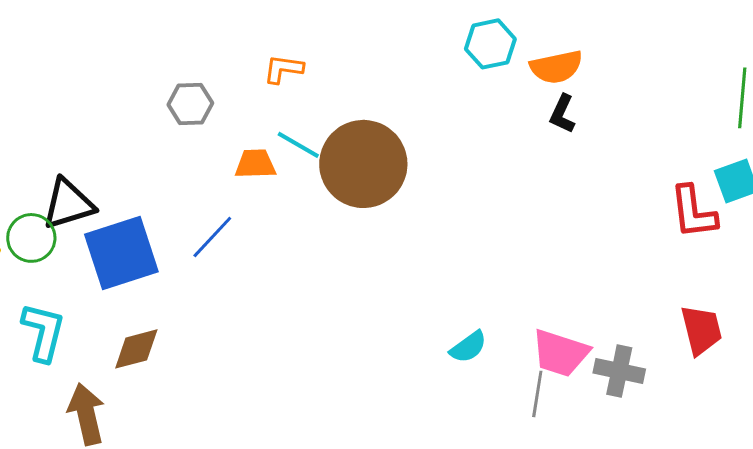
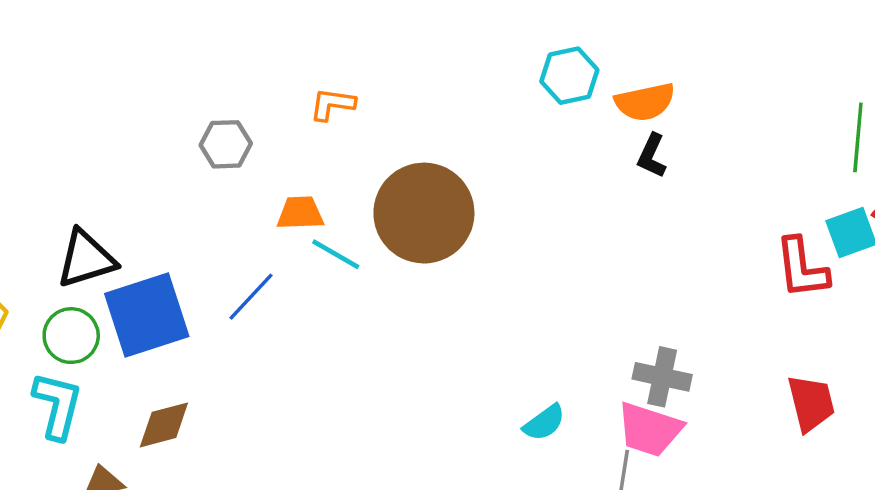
cyan line: (298, 145) -> (336, 254), moved
green circle: (31, 238) -> (71, 336), moved
gray cross: (619, 371) -> (662, 377), moved

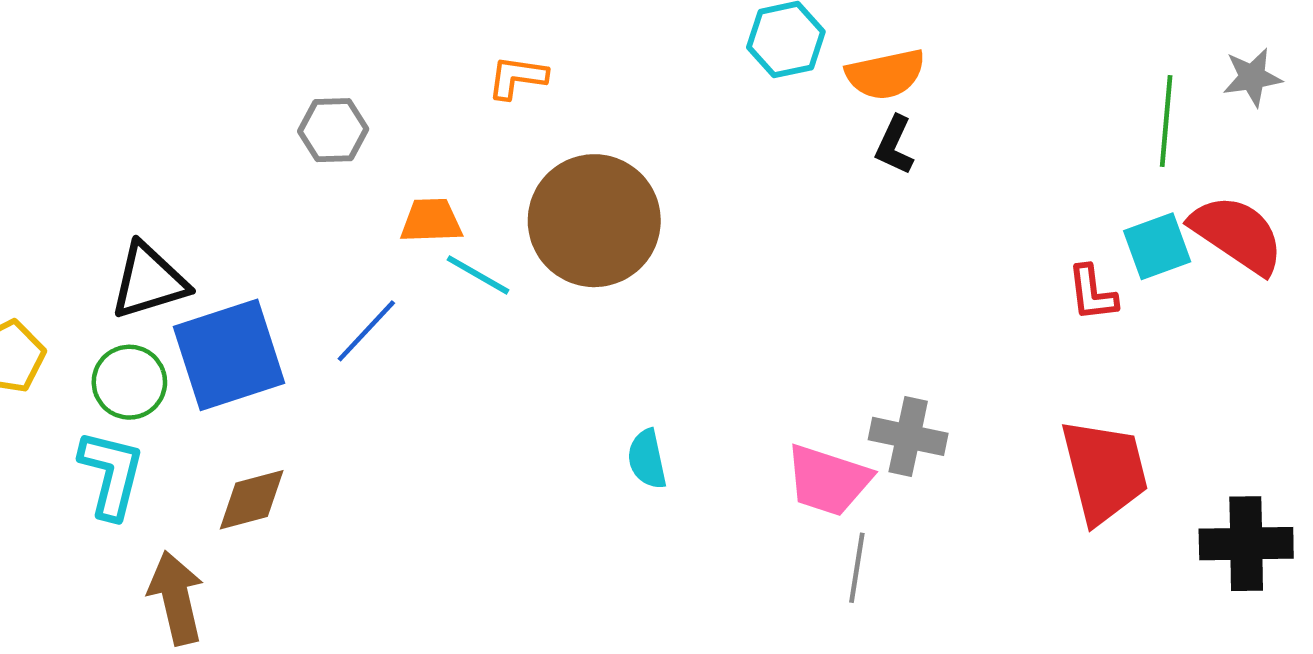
orange L-shape: (332, 104) -> (517, 77), moved
red L-shape: (802, 268) -> (1092, 293), size x0.7
red trapezoid: (811, 403) -> (1104, 471), size x1.4
cyan semicircle: (544, 423) -> (647, 459), moved, turned 114
pink trapezoid: (650, 429) -> (828, 480), moved

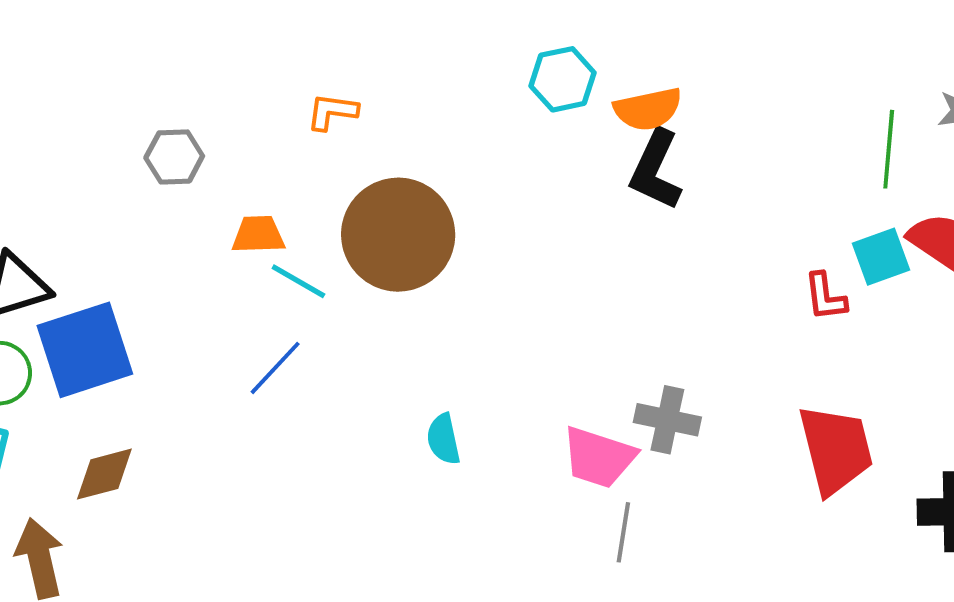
black L-shape: (895, 145) -> (656, 170), size x1.6
blue line: (366, 331) -> (275, 368), moved

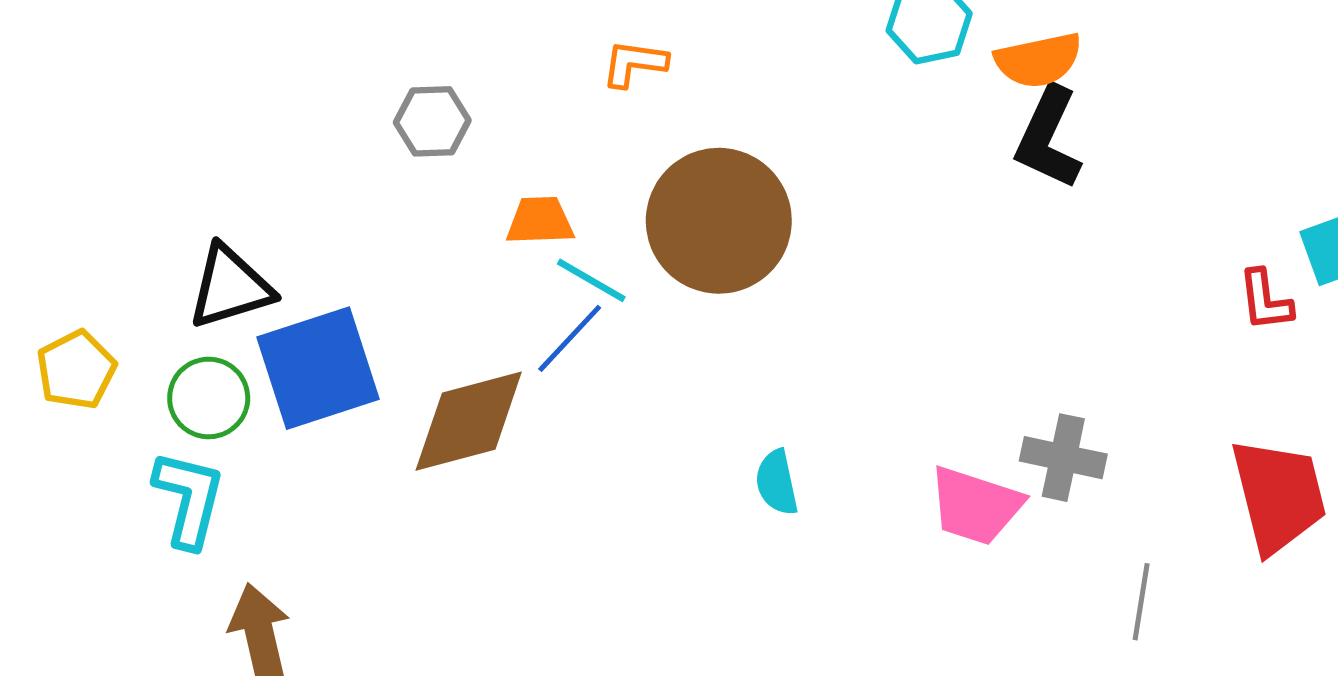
blue line: (275, 368) -> (570, 338), moved
brown diamond: (104, 474) -> (469, 421), moved, size x1.5
gray line: (623, 532) -> (1141, 602), moved

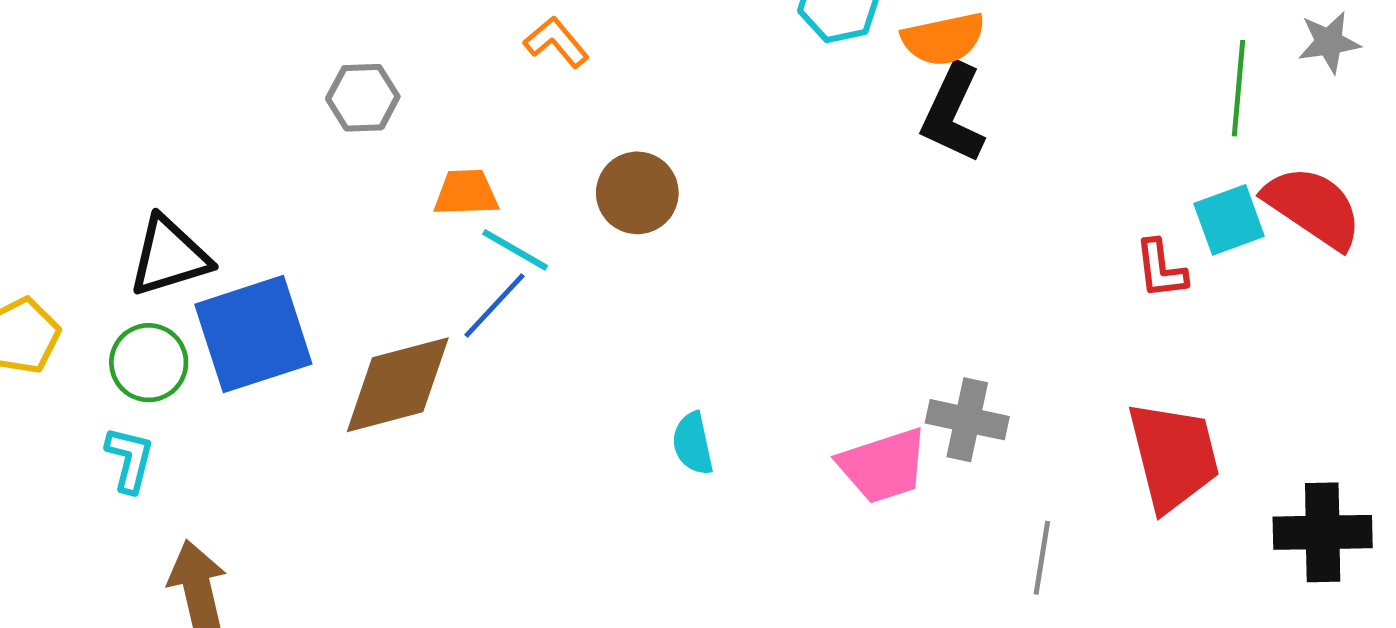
orange L-shape: (634, 63) -> (556, 42), turned 42
brown circle: (719, 221) -> (637, 193), size x0.6
cyan L-shape: (189, 499) -> (130, 459), size x0.7
pink trapezoid: (975, 506) -> (883, 466), turned -36

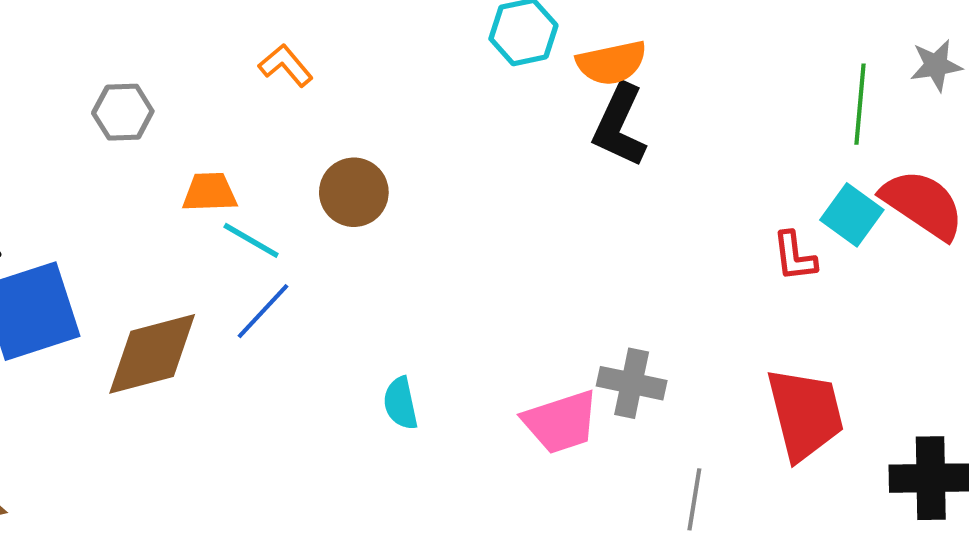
cyan square: (1229, 220) -> (852, 215), turned -34
blue line: (495, 306) -> (263, 311), moved

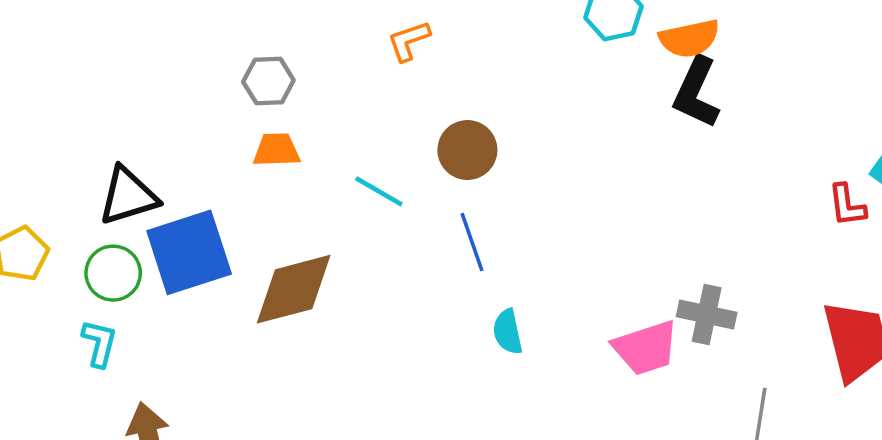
orange L-shape: (286, 65) -> (409, 41), turned -69
orange trapezoid: (210, 192) -> (276, 150), moved
blue line: (263, 311) -> (472, 242), moved, turned -62

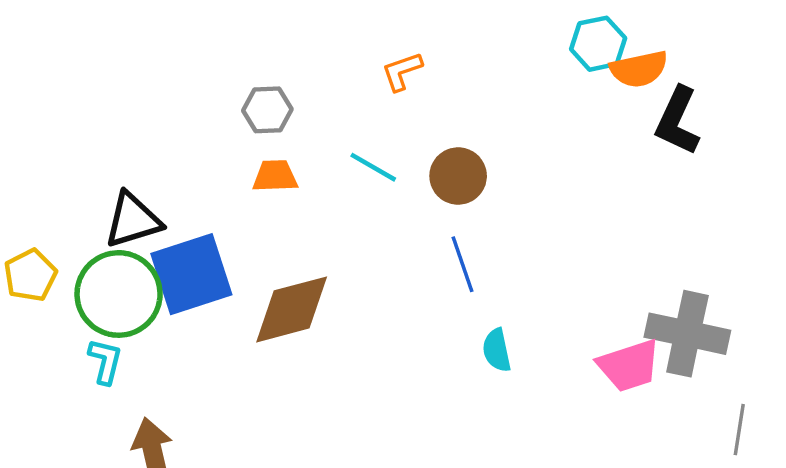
orange semicircle: (689, 38) -> (639, 69), moved
cyan line: (379, 191) -> (373, 167), moved
green circle: (113, 273) -> (119, 294), size x1.6
gray cross: (707, 315) -> (687, 334), size x1.5

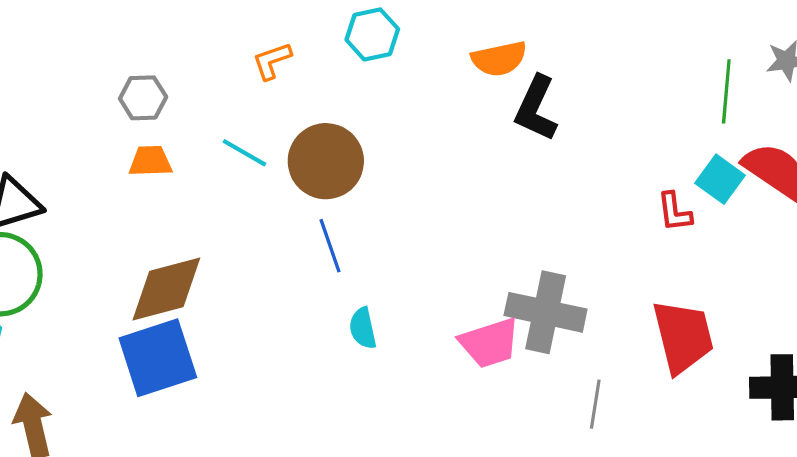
cyan hexagon: (598, 44) -> (372, 34), moved
brown circle: (458, 176) -> (326, 161), size x1.4
blue square: (191, 274) -> (158, 358), moved

